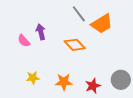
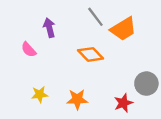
purple arrow: (41, 32) -> (49, 28), moved
gray circle: (121, 80) -> (146, 84), moved
red star: (93, 86) -> (123, 103), moved

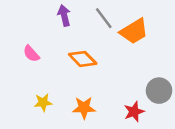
purple arrow: (49, 28) -> (64, 15), moved
orange diamond: (91, 54) -> (83, 59), moved

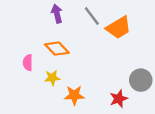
pink semicircle: (31, 54) -> (28, 63), moved, turned 42
orange diamond: (83, 59) -> (57, 49), moved
yellow star: (43, 102) -> (52, 78), moved

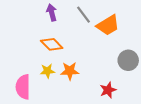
pink semicircle: (28, 63) -> (23, 87), moved, size x1.6
gray circle: (141, 80) -> (128, 60), moved
orange star: (74, 95) -> (70, 71), moved

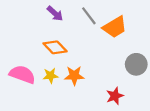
purple arrow: (52, 12) -> (55, 14), turned 147
pink semicircle: (23, 87) -> (22, 74), moved, turned 110

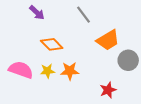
purple arrow: (55, 14) -> (37, 13), moved
orange trapezoid: (115, 27) -> (108, 40), moved

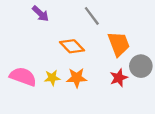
orange trapezoid: (108, 40) -> (119, 44), turned -80
orange diamond: (52, 44) -> (72, 46), moved
red star: (108, 90) -> (119, 78), moved

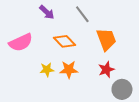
purple arrow: (41, 14) -> (47, 12), moved
gray circle: (141, 66) -> (122, 89), moved
pink semicircle: (23, 77) -> (21, 42), moved, turned 135

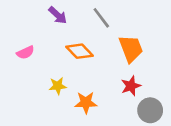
pink semicircle: (21, 42) -> (25, 52), size x0.6
orange star: (69, 70) -> (86, 103), moved

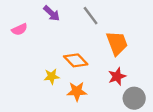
orange diamond: (79, 51) -> (76, 60), moved
pink semicircle: (25, 52) -> (19, 29), moved

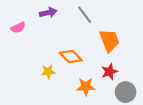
purple arrow: (52, 13) -> (48, 13), turned -56
orange star: (77, 91) -> (86, 87), moved

